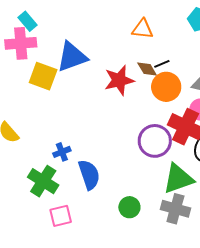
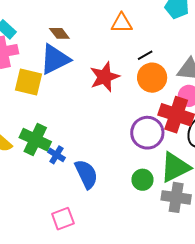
brown diamond: (147, 69) -> (59, 33), moved
blue cross: (62, 152) -> (56, 155), turned -30
green cross: (43, 181) -> (35, 140), moved
green circle: (129, 207) -> (142, 180), moved

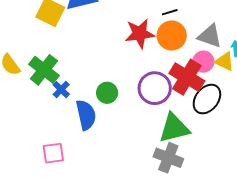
red star: (105, 77) -> (140, 34), moved
green circle: (142, 180) -> (107, 93), moved

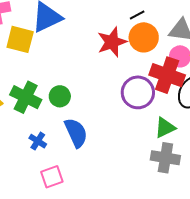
blue cross: (61, 90) -> (38, 141), moved
green circle: (107, 93) -> (60, 96), moved
green triangle: (174, 128) -> (165, 128), size x0.7

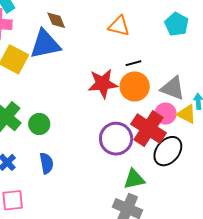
blue semicircle: (76, 133) -> (46, 163), size x0.7

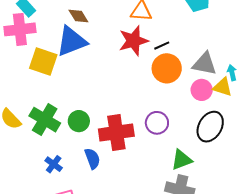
red star: (103, 84) -> (134, 41), moved
red cross: (149, 129) -> (116, 133), moved, turned -32
purple circle: (116, 139) -> (157, 123), size x0.7

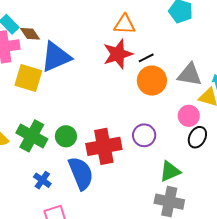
brown diamond: (78, 16) -> (30, 34), moved
pink circle: (202, 90) -> (189, 116), moved
black ellipse: (210, 127) -> (197, 137), size x0.7
blue semicircle: (92, 159) -> (81, 173), size x1.6

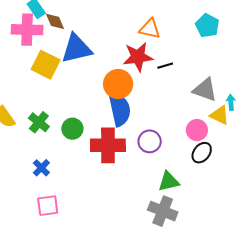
orange circle: (152, 81) -> (118, 84), moved
green cross: (32, 136) -> (39, 122), size x0.7
blue semicircle: (81, 173) -> (120, 109), moved

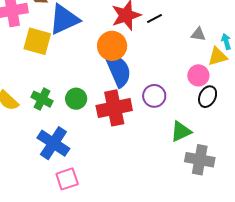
gray triangle: (205, 90) -> (198, 34), size x0.6
yellow triangle: (219, 115) -> (218, 56), turned -30
blue cross: (41, 168) -> (53, 143), size x1.8
gray cross: (163, 211) -> (200, 160), moved

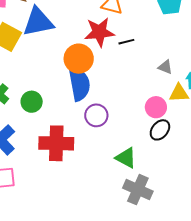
purple circle: (154, 96) -> (96, 115), moved
red cross: (114, 108) -> (56, 143), moved
green triangle: (181, 131) -> (126, 158), turned 40

